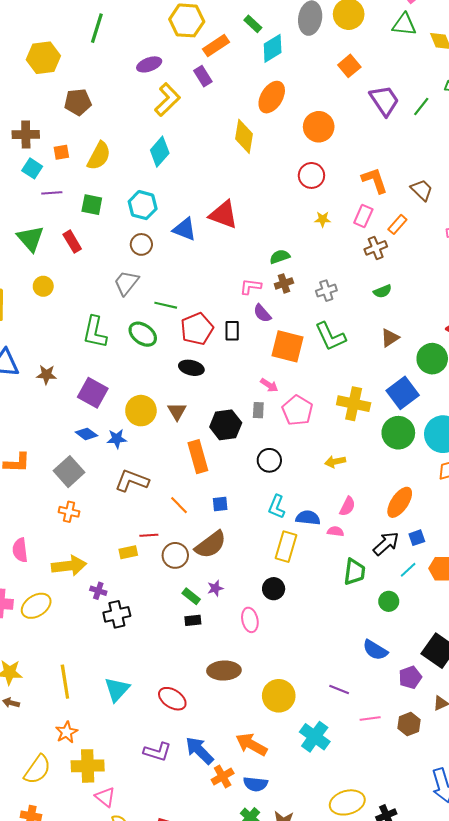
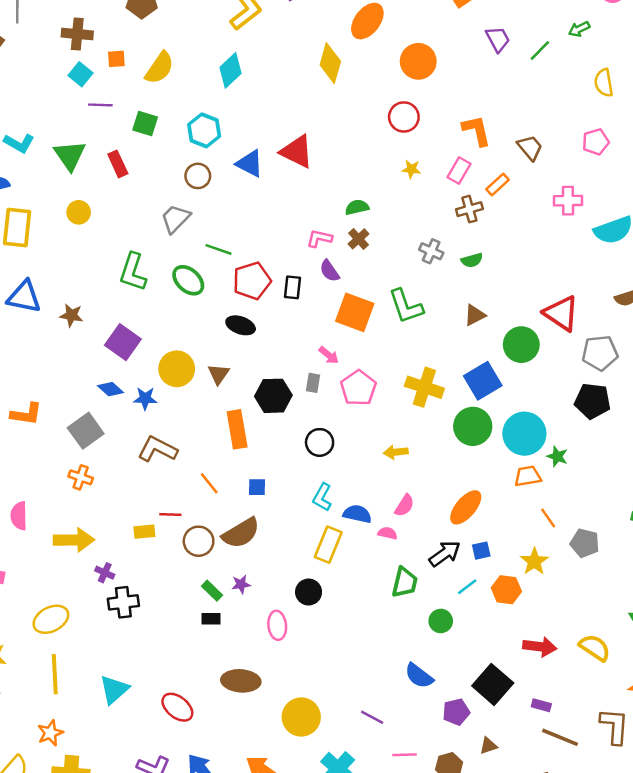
purple trapezoid: (384, 101) -> (498, 39), size x0.7
brown cross: (284, 283) -> (358, 239), turned -30
gray cross: (326, 291) -> (431, 251), moved, turned 36
yellow ellipse: (36, 606) -> (51, 619), moved

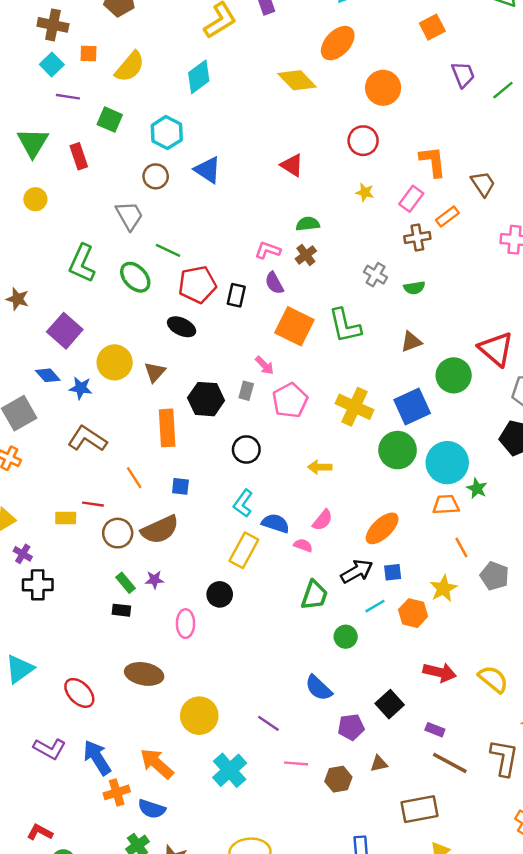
yellow diamond: (330, 63) -> (297, 80), turned -66
red triangle: (297, 152) -> (292, 165), moved, size x0.7
gray trapezoid: (175, 219) -> (129, 216), turned 100
black square: (493, 684) -> (390, 704), size x0.7

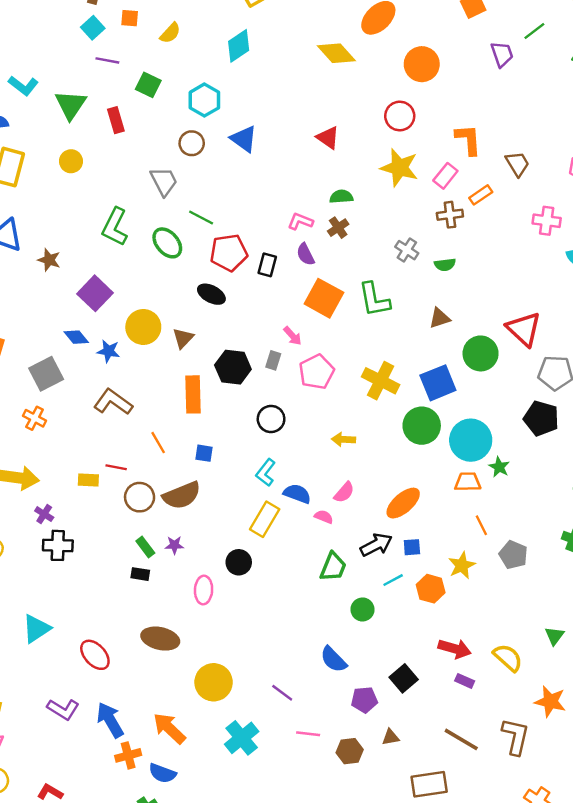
yellow semicircle: (130, 67) -> (170, 33), size x0.7
green line: (503, 90) -> (534, 31), moved
yellow star: (365, 192) -> (399, 168), size x2.0
purple rectangle: (435, 730) -> (465, 681), moved

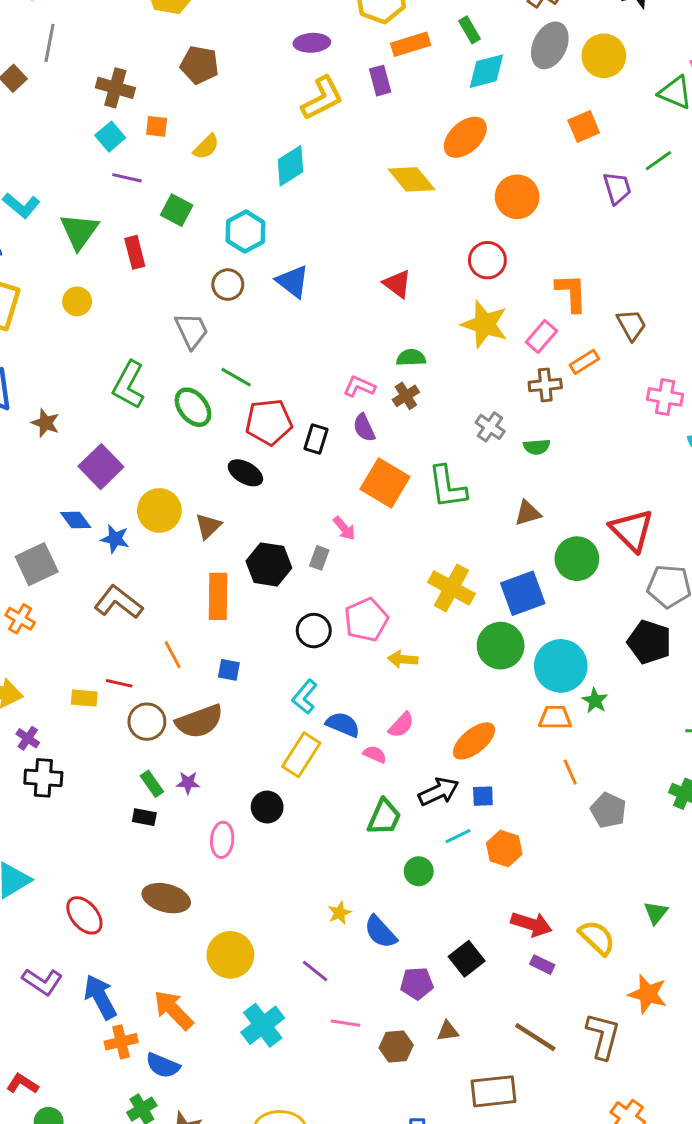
pink pentagon: (317, 372) -> (366, 620), moved
yellow star: (462, 565) -> (340, 913), moved, size x0.7

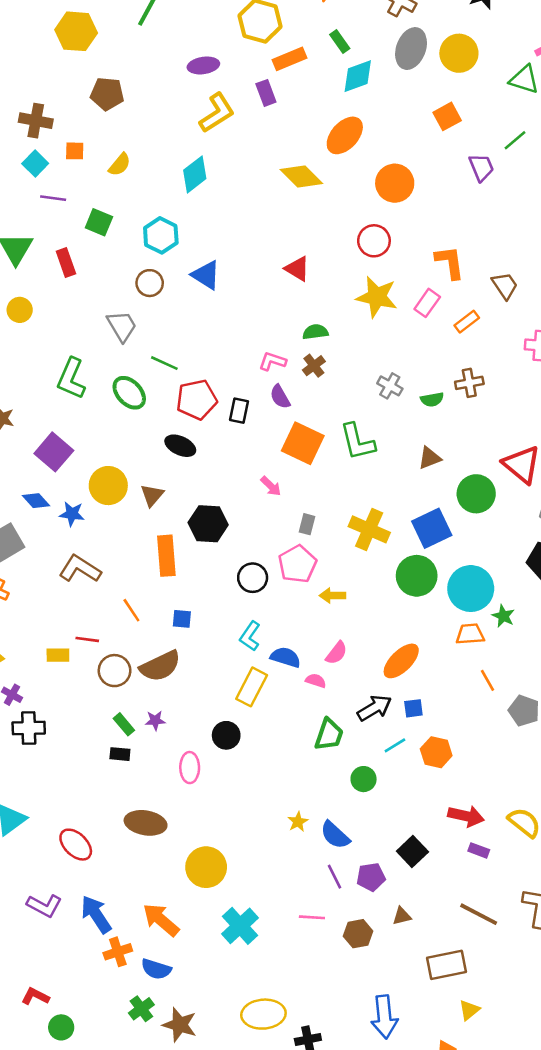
brown cross: (545, 385) -> (469, 383), moved
gray rectangle: (319, 558) -> (307, 524), moved
purple line: (315, 971) -> (335, 877), moved, turned 30

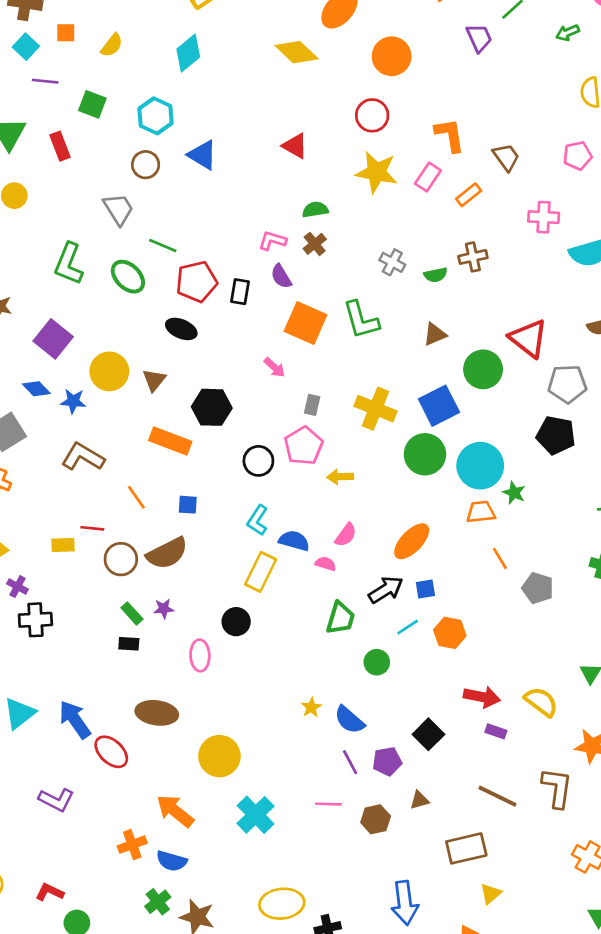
orange rectangle: (166, 556) -> (170, 441), turned -63
red ellipse: (76, 845) -> (111, 752), moved
blue arrow: (96, 914) -> (75, 719), moved

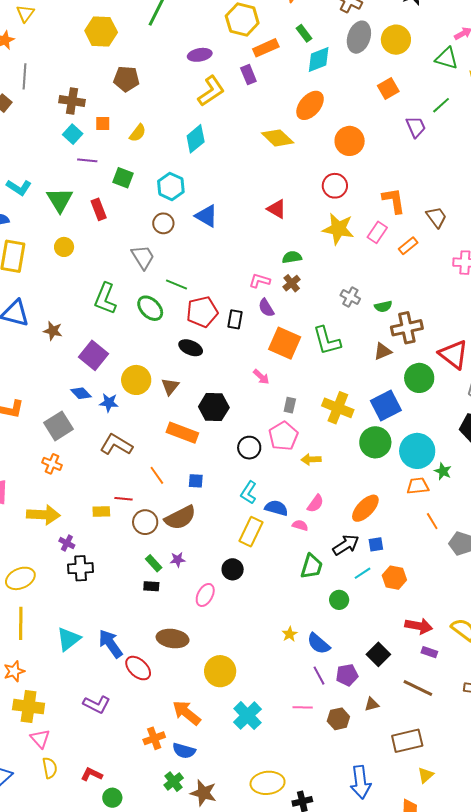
brown cross: (473, 257) -> (407, 328), moved, size x1.4
pink ellipse: (200, 655) -> (205, 595), turned 30
brown line: (497, 796) -> (418, 688), moved

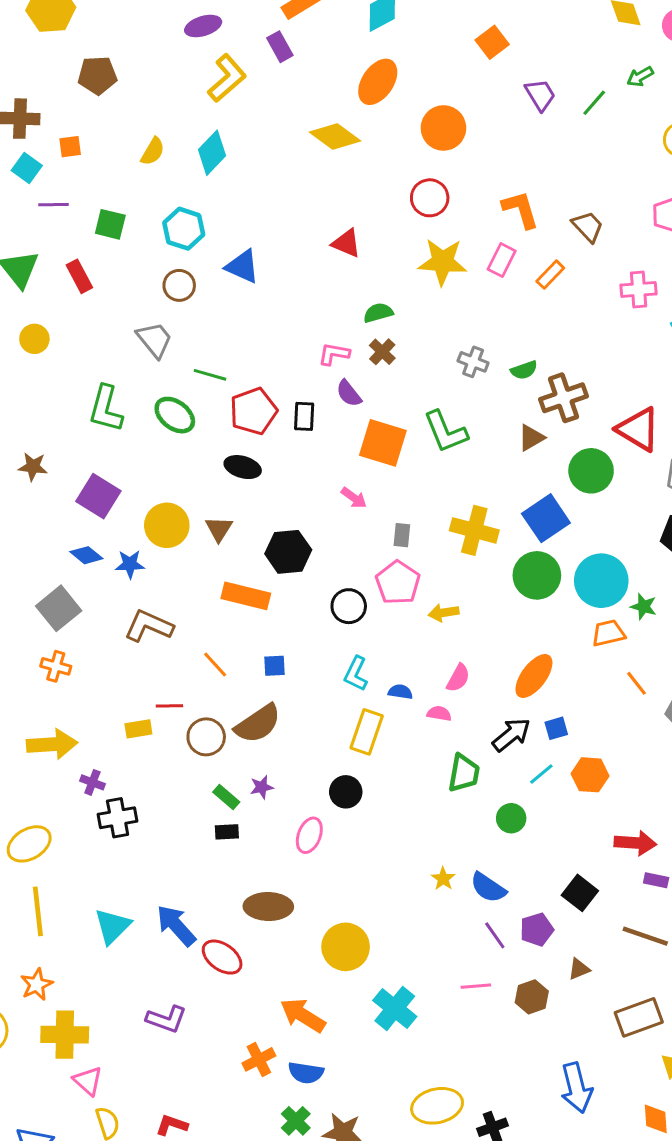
green line: (441, 105) -> (594, 103), moved
yellow semicircle: (138, 133) -> (153, 151), moved
blue semicircle: (276, 508) -> (400, 692), size x0.7

